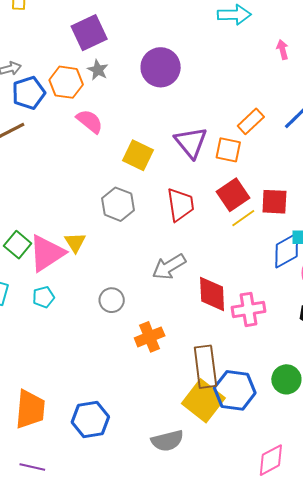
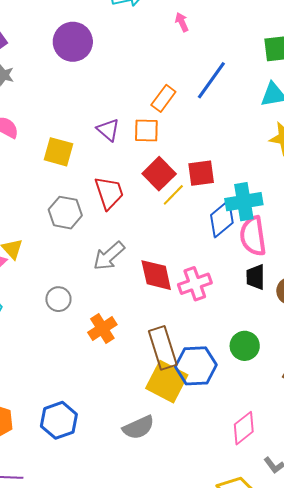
purple circle: (161, 67) -> (73, 42), moved
purple triangle: (191, 142) -> (108, 130), size x0.7
gray hexagon: (118, 204) -> (65, 213), moved

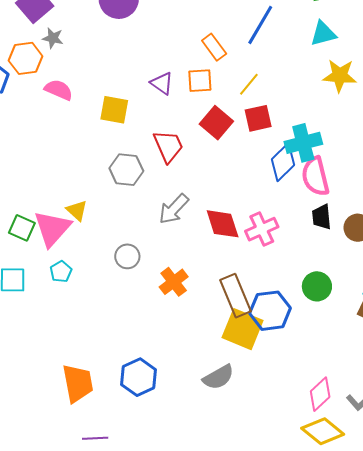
orange rectangle: (163, 98) -> (214, 47), turned -68
yellow line: (173, 195) -> (249, 84), moved
pink diamond: (244, 428) -> (320, 394), moved

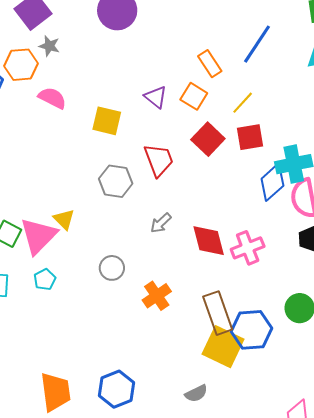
orange square: (200, 81) -> (194, 96), turned 32
gray arrow: (174, 209) -> (161, 223), size x0.7
gray semicircle: (218, 377) -> (196, 393), size x0.7

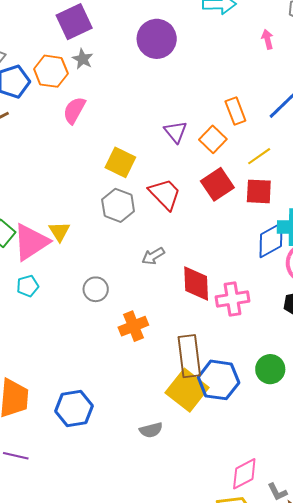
pink semicircle: (52, 98) -> (74, 110), turned -100
yellow square: (107, 121) -> (120, 162), moved
red trapezoid: (159, 160) -> (165, 194), turned -36

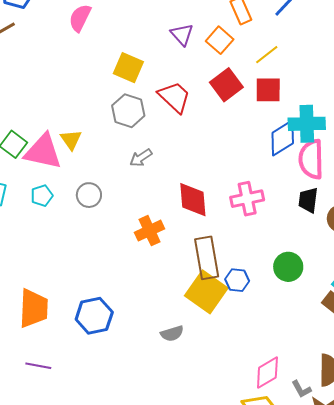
pink triangle: (31, 242) -> (43, 152), turned 48
gray arrow: (153, 256) -> (141, 158), moved
red diamond: (196, 283) -> (193, 200), moved
gray circle: (96, 289) -> (89, 195), moved
blue hexagon: (219, 380) -> (237, 280), size x0.6

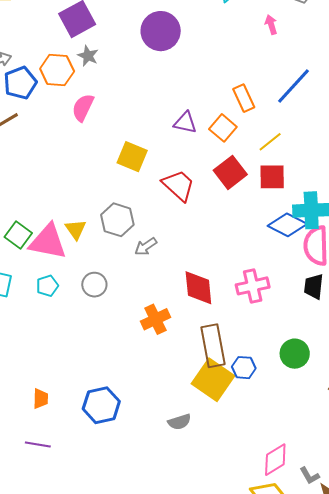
purple triangle: (182, 34) -> (185, 123), turned -35
gray hexagon: (128, 111) -> (117, 220), moved
blue diamond: (283, 138) -> (287, 225), turned 60
orange trapezoid: (34, 308) -> (41, 399), size x0.5
purple line: (38, 366) -> (38, 444), moved

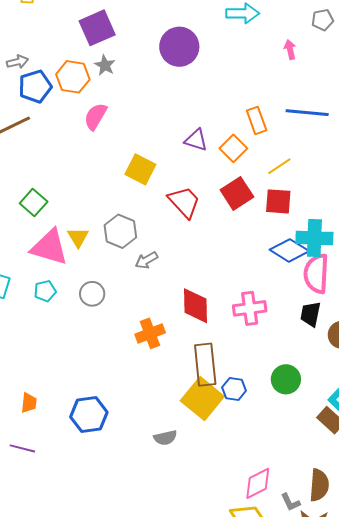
blue line: (294, 86) -> (307, 113), turned 48
green square: (18, 235) -> (34, 203), moved

